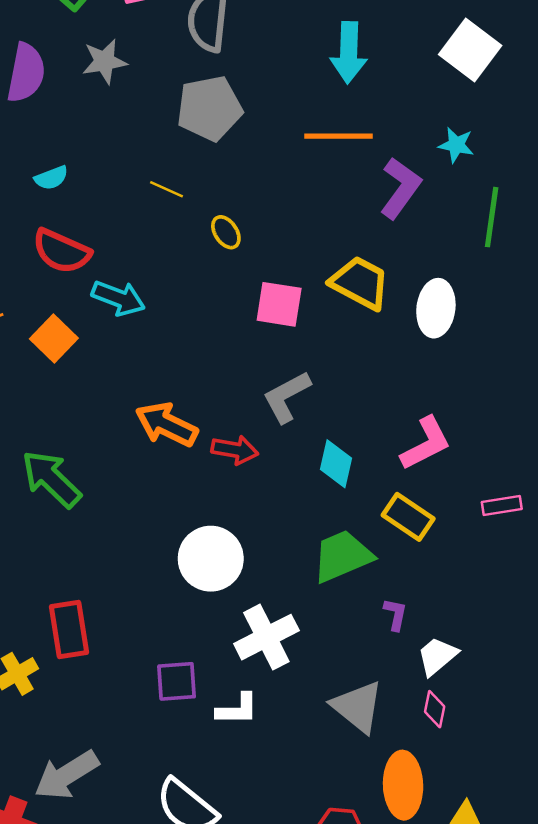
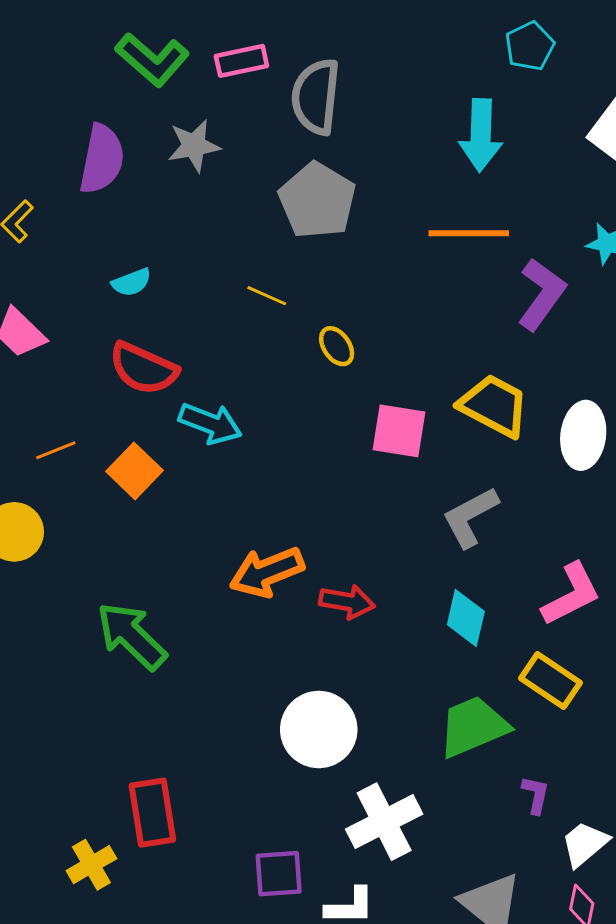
gray pentagon: (209, 108) -> (317, 201), turned -30
gray L-shape: (287, 397) -> (470, 517), moved
orange arrow: (166, 425) -> (267, 572), turned -48

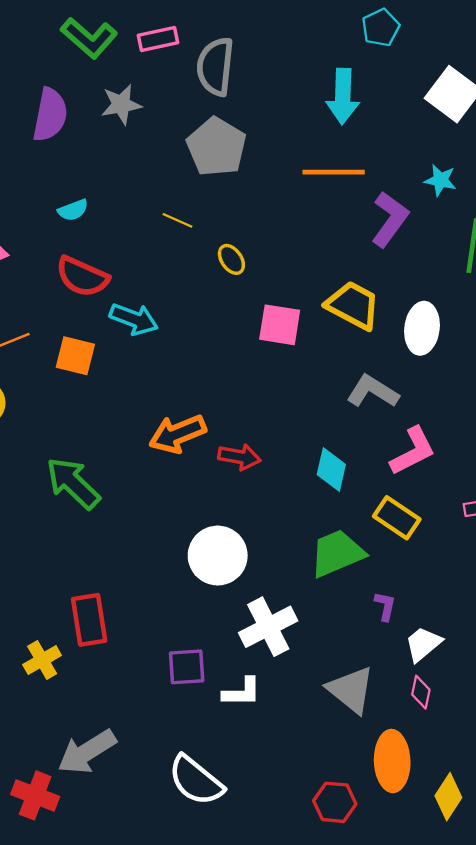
orange square: (135, 471) -> (75, 356), turned -30
gray L-shape: (470, 517) -> (373, 391), moved, turned 60

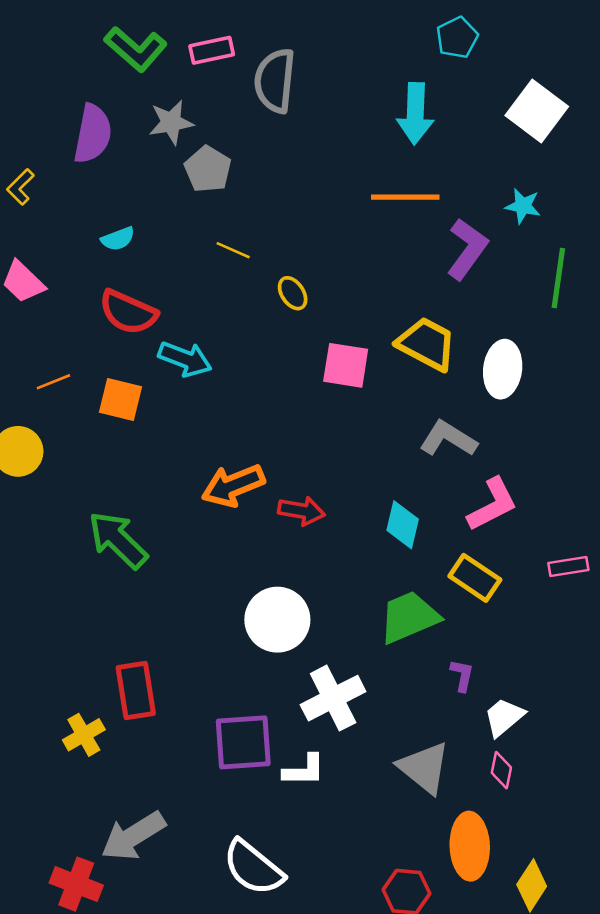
gray pentagon: (217, 147) -> (208, 169), moved, size x0.7
purple square: (187, 667) -> (243, 742), size x1.4

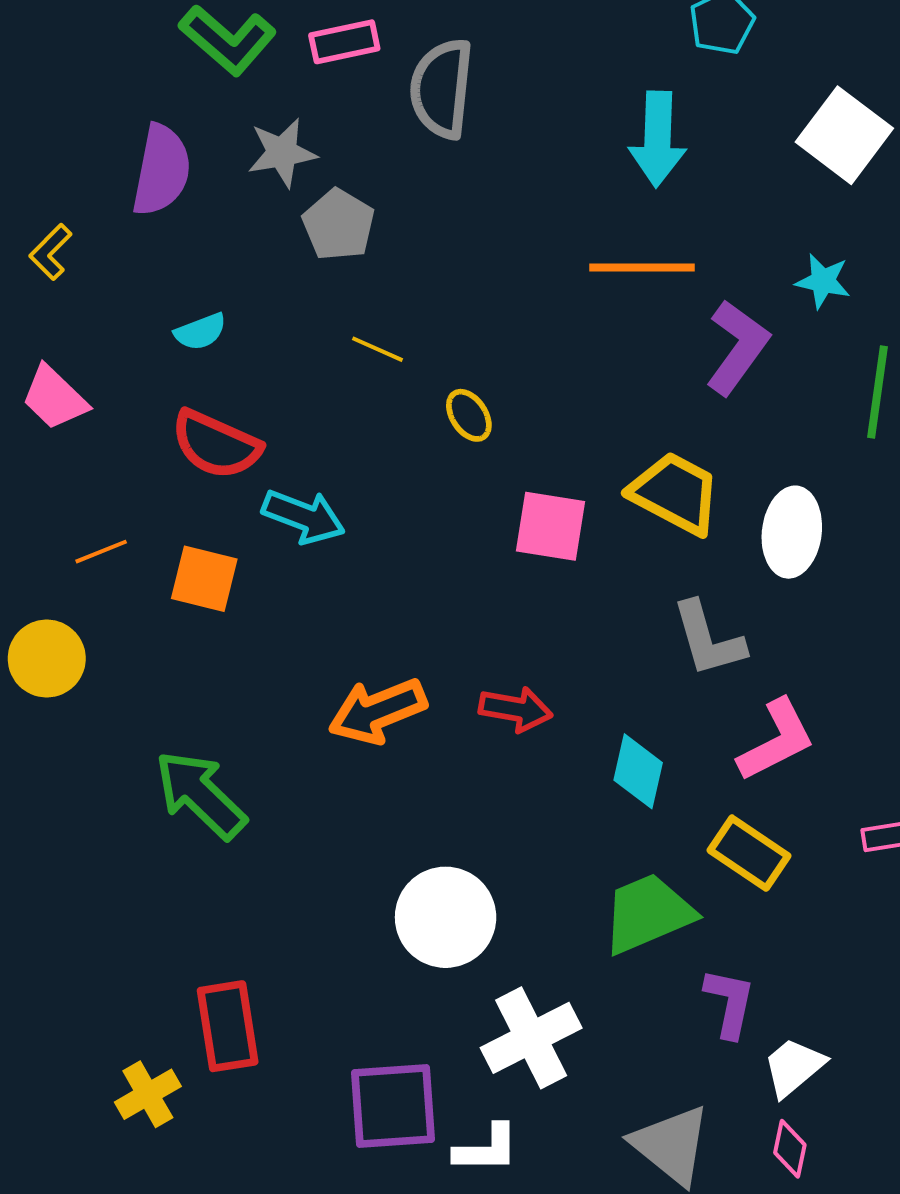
gray L-shape: (448, 439) -> (708, 639), turned -138
red arrow: (301, 511) -> (516, 709), moved
purple L-shape: (462, 675) -> (730, 1003), size x1.4

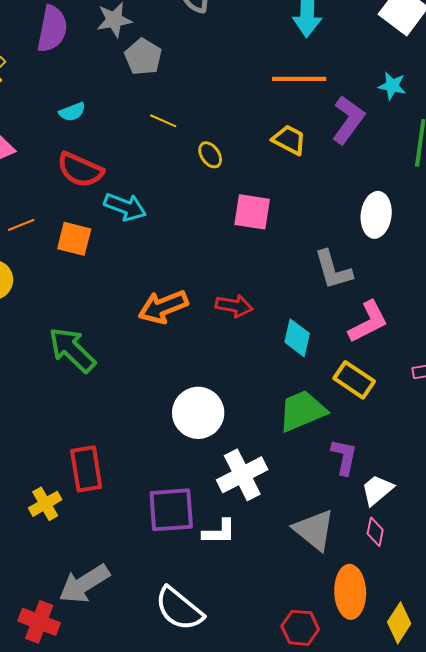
yellow trapezoid: (675, 493) -> (289, 140), moved, size x0.7

